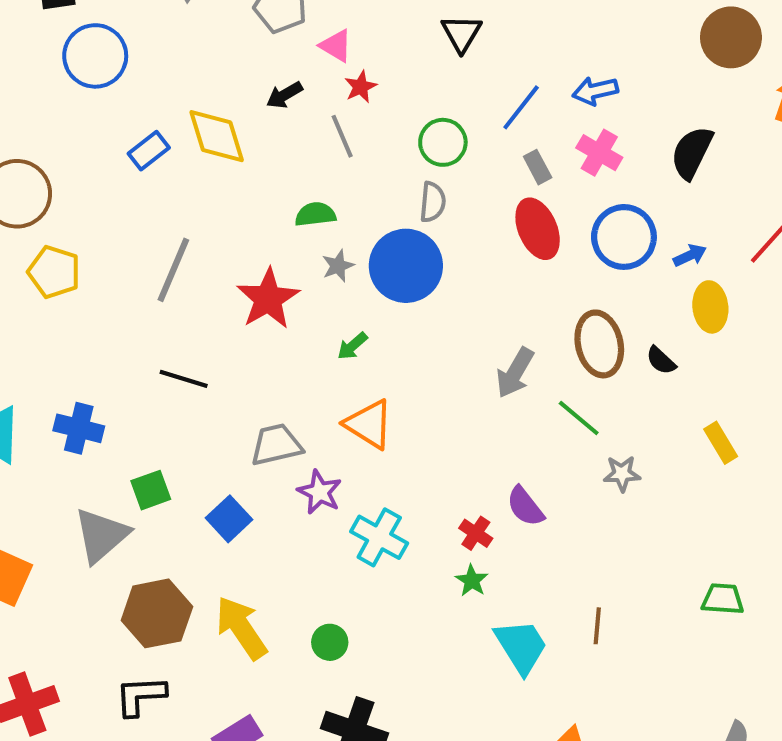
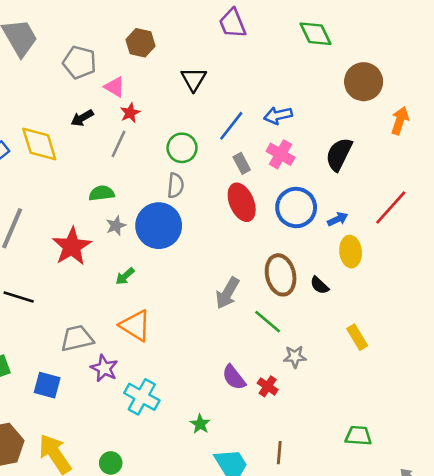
gray line: (342, 136) -> (118, 144), turned 48
blue square: (229, 519) -> (47, 385), turned -32
red cross: (476, 533) -> (268, 386), moved

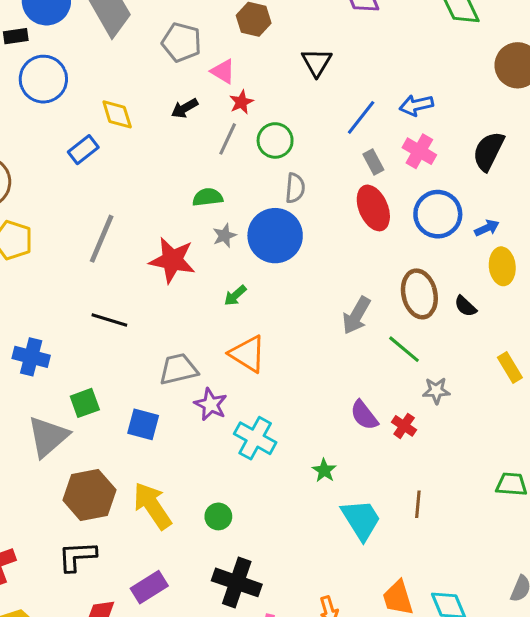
yellow diamond: (39, 144) -> (117, 114), moved, size x0.7
green circle: (182, 148) -> (275, 140), moved
red star: (72, 246) -> (172, 260), turned -30

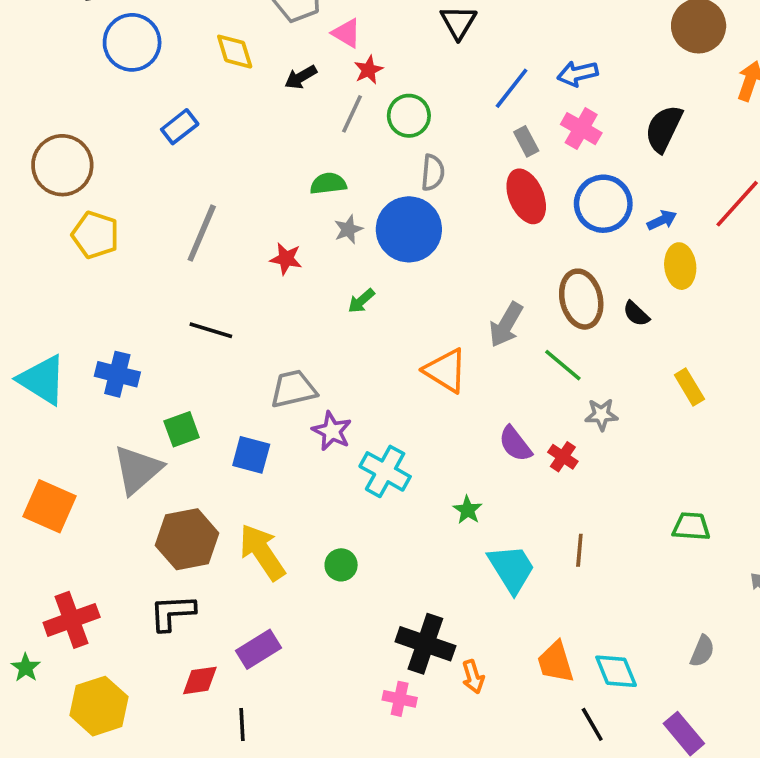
yellow diamond: (117, 114) -> (235, 52), moved
red star: (172, 260) -> (286, 259), size x0.6
orange triangle: (247, 354) -> (446, 371), moved
black cross: (237, 582) -> (425, 644), moved

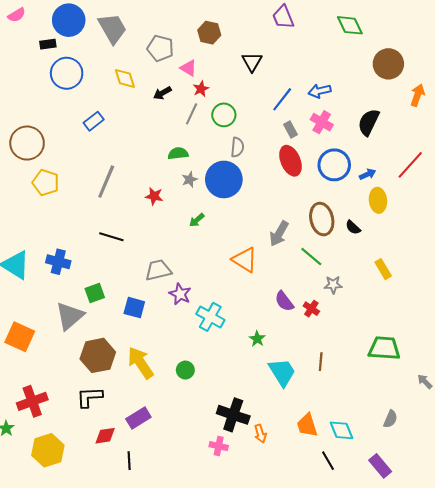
green trapezoid: (691, 526) -> (384, 348), size x1.5

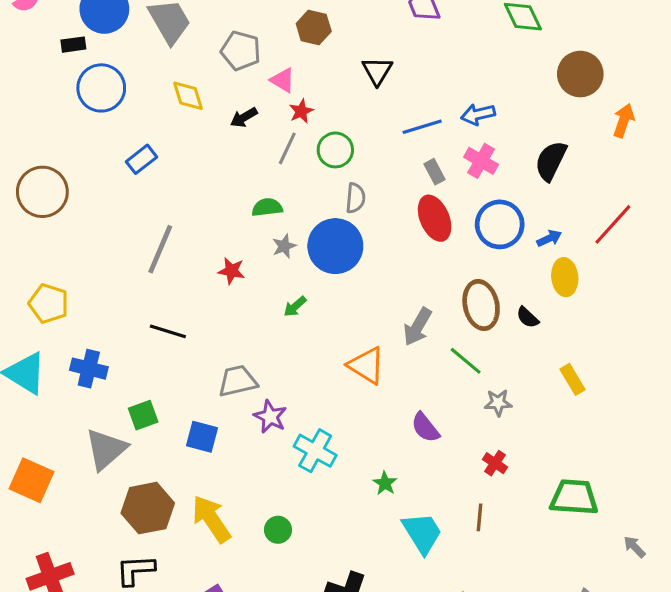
blue line: (282, 99) -> (422, 127), turned 35
yellow pentagon: (46, 183) -> (49, 303), moved
red cross: (311, 309) -> (495, 463), moved

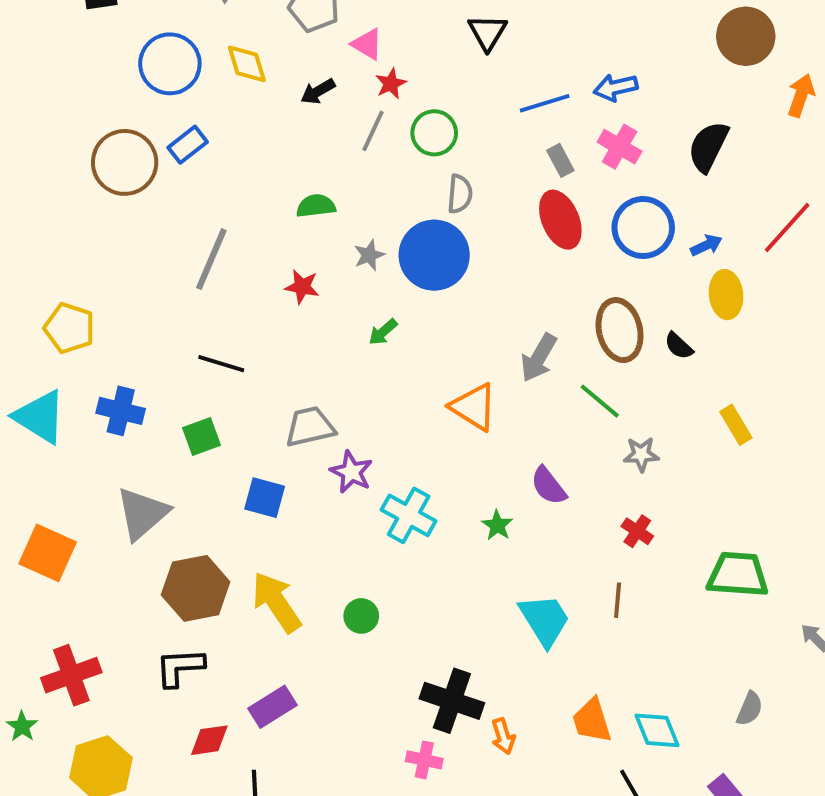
blue circle: (101, 88) -> (170, 64), moved
brown circle: (42, 192) -> (125, 162), moved
green semicircle: (267, 207) -> (316, 206), moved
green square: (143, 415) -> (201, 437), moved
green star: (385, 483) -> (497, 525), moved

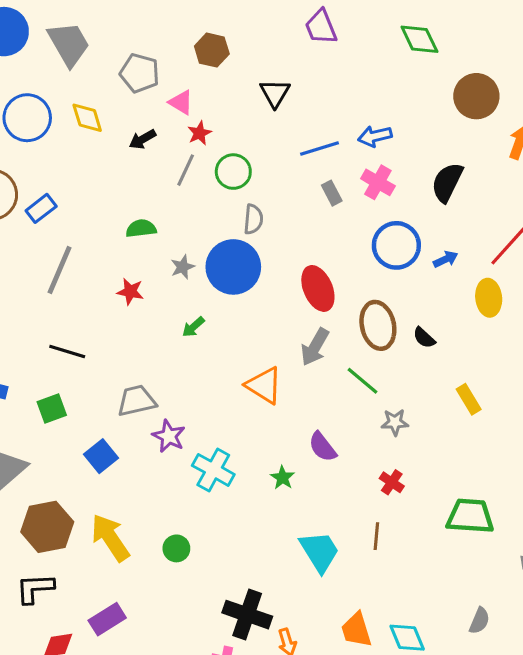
blue rectangle: (188, 145) -> (41, 208), moved
red ellipse: (560, 220) -> (318, 288), moved
yellow ellipse: (726, 295) -> (489, 298), moved
blue square: (265, 498) -> (101, 456), turned 36

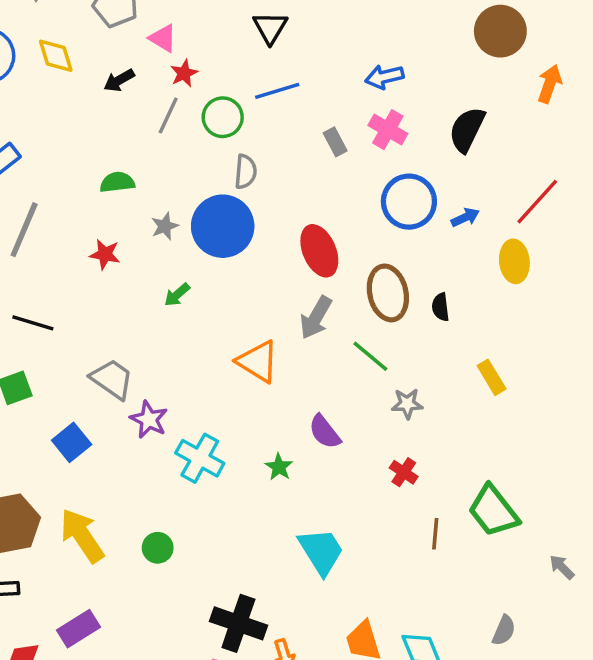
blue line: (319, 148) -> (277, 91), moved
black semicircle: (424, 338) -> (441, 307), turned 40
gray trapezoid: (136, 401) -> (112, 379), turned 48
green trapezoid: (470, 516) -> (493, 511), turned -132
brown line: (376, 536) -> (435, 534), moved

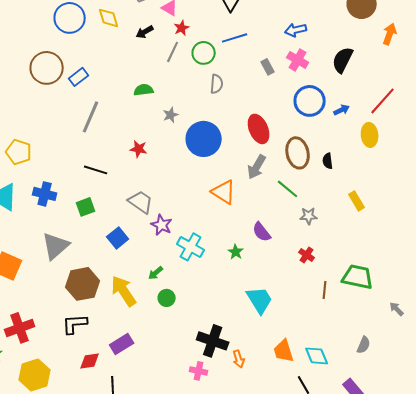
blue circle: (223, 226) -> (204, 139), moved
red star: (105, 254) -> (139, 149), moved
green arrow: (177, 295) -> (156, 273), moved
green trapezoid: (493, 511) -> (358, 277), turned 140

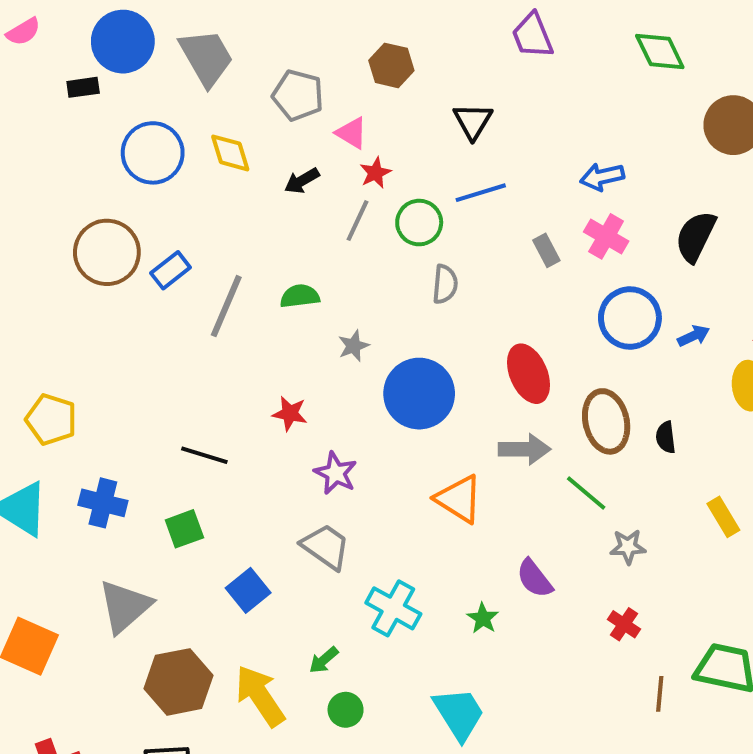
gray line: (91, 117) -> (226, 306), moved
gray arrow: (257, 167) -> (525, 449), turned -120
gray trapezoid: (141, 202) -> (326, 547), moved
purple star: (162, 225) -> (336, 473), moved
cyan trapezoid: (260, 300) -> (459, 714), moved

